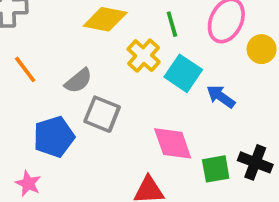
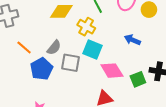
cyan square: (183, 73) -> (92, 49), moved
blue pentagon: (54, 137) -> (41, 69), moved

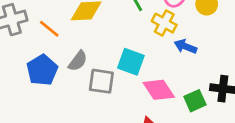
yellow cross: (86, 27) -> (164, 23), moved
orange line: (24, 48) -> (49, 29), moved
blue pentagon: (41, 69) -> (42, 70), moved

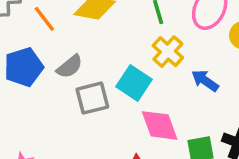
yellow cross: (164, 23) -> (168, 52), moved
gray square: (101, 81) -> (92, 98), turned -36

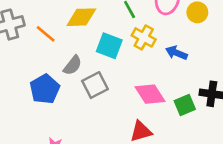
blue pentagon: (24, 67) -> (45, 89), moved
cyan square: (134, 83) -> (109, 46), moved

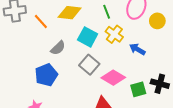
gray square: (95, 85) -> (89, 65), moved, turned -30
blue pentagon: (45, 89) -> (46, 75), moved
pink diamond: (150, 94) -> (113, 78), turned -35

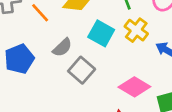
gray square: (89, 65) -> (82, 70), moved
blue pentagon: (46, 75) -> (19, 59), moved

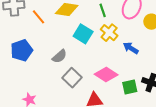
gray semicircle: (62, 47) -> (60, 56), moved
gray square: (82, 70) -> (72, 78), moved

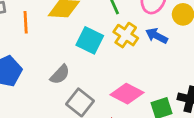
orange line: (38, 17) -> (26, 22), turned 42
blue arrow: (131, 48) -> (157, 36), moved

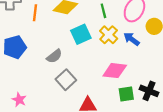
cyan square: (90, 40) -> (81, 34), turned 30
pink diamond: (127, 94) -> (115, 71), moved, turned -30

